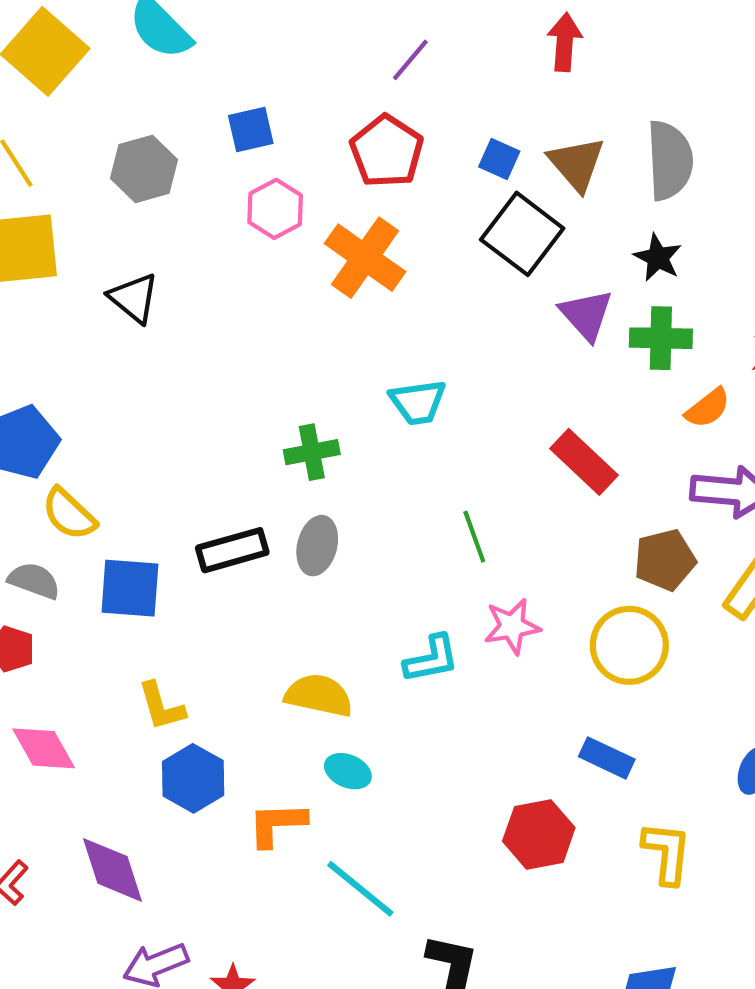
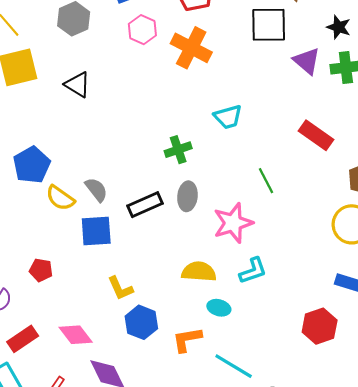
black square: (522, 234) -> (269, 25), turned -30
gray semicircle: (34, 581) -> (96, 190), moved, turned 40
pink star: (512, 626) -> (233, 223), moved, size x1.4
cyan L-shape: (431, 659) -> (253, 271), moved
pink diamond: (44, 748) -> (76, 335), moved

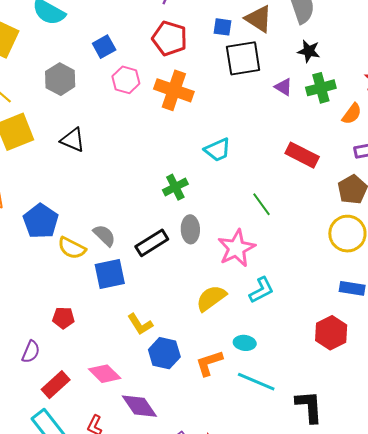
purple triangle: (307, 61) -> (283, 87), size x0.7
yellow semicircle: (199, 272) -> (211, 298), turned -32
cyan ellipse: (219, 308) -> (245, 343), moved

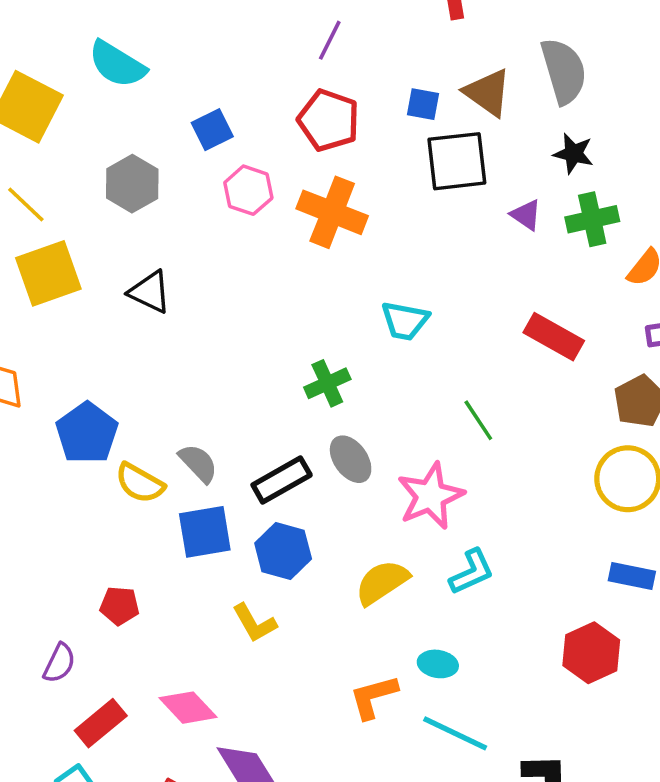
cyan trapezoid: (218, 150) -> (405, 321), turned 32
gray ellipse: (190, 229) -> (351, 459), turned -36
blue hexagon: (164, 353) -> (283, 551), moved

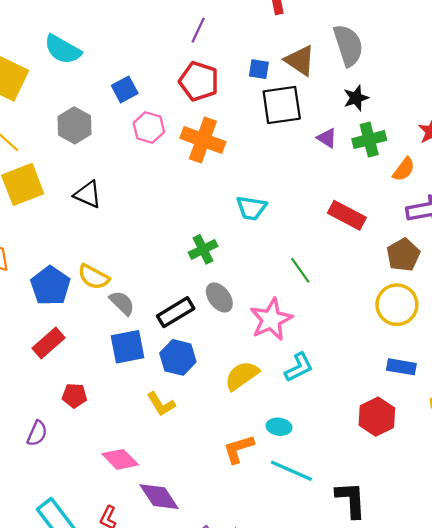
black star: (573, 154) -> (356, 98), turned -30
yellow semicircle: (140, 483) -> (94, 277), moved
red rectangle: (101, 723) -> (48, 343), moved

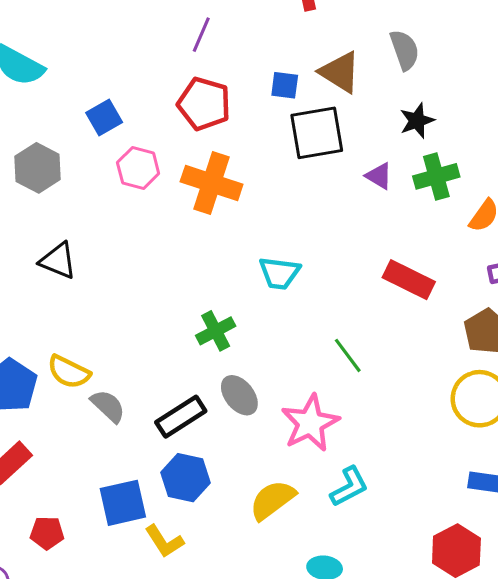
gray semicircle: (348, 45) -> (405, 50), size x0.7
blue square: (128, 347) -> (123, 503), moved

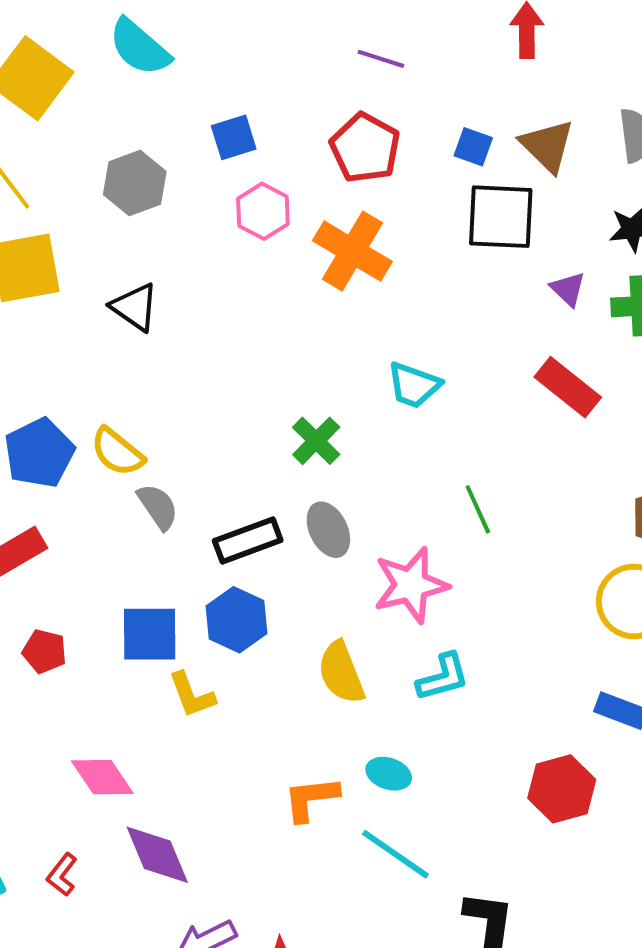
purple line: (201, 35) -> (381, 59), turned 72
red rectangle: (409, 280) -> (568, 387), moved
green cross: (216, 331) -> (316, 441), turned -30
yellow semicircle: (272, 500) -> (341, 673), turned -87

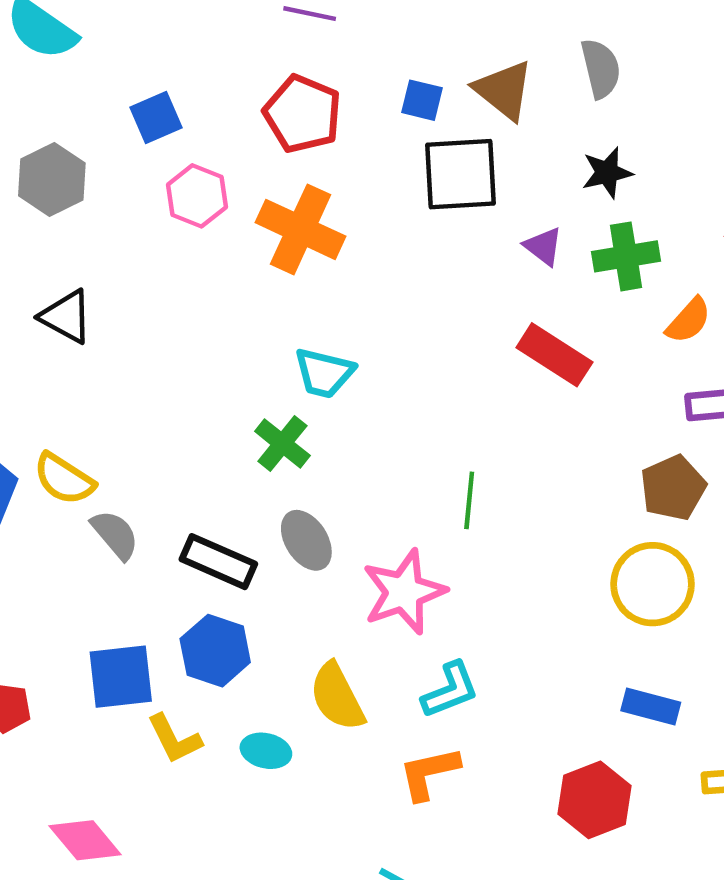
cyan trapezoid: (414, 385) -> (324, 373), moved
green line: (478, 509) -> (469, 500), turned 36
black rectangle: (248, 540) -> (218, 562), turned 50
cyan ellipse: (389, 774) -> (266, 751), moved
orange L-shape: (311, 799) -> (429, 773), moved

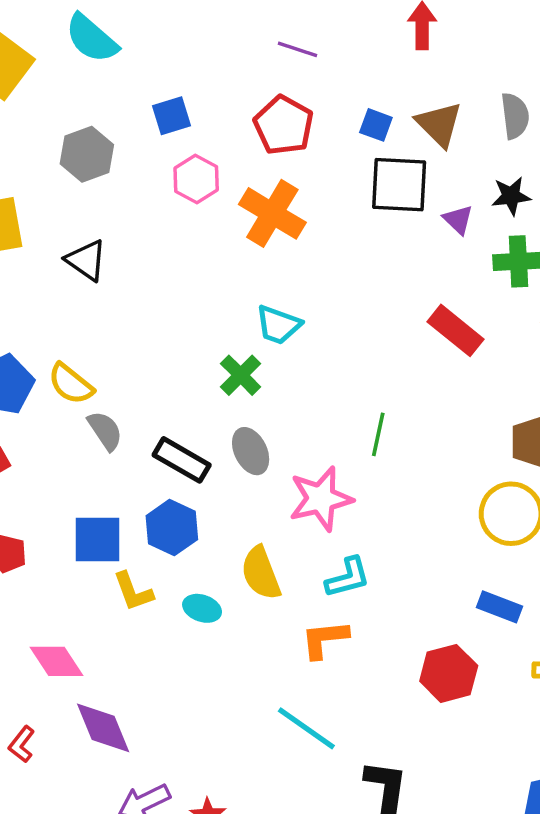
purple triangle: (543, 246) -> (458, 220), moved

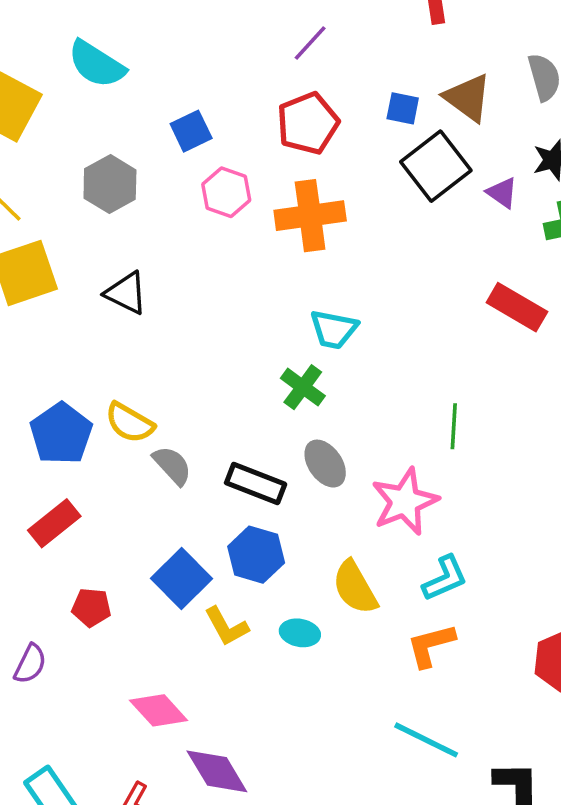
purple line: (298, 49) -> (310, 43), turned -57
red pentagon: (284, 125) -> (308, 123), turned 30
black square: (399, 185) -> (436, 166), turned -32
orange cross: (272, 213) -> (310, 216), turned -30
blue square: (97, 539) -> (182, 579), turned -36

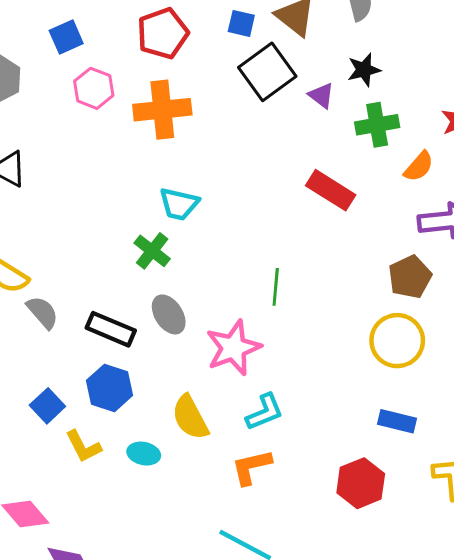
blue square: (182, 579) -> (47, 406), size x0.7

